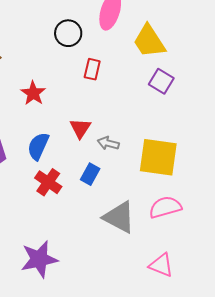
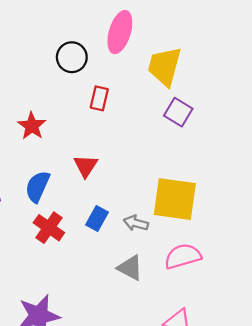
yellow trapezoid: (149, 41) -> (164, 66), turned 48
gray arrow: (108, 143) -> (136, 223), moved
gray triangle: (119, 217) -> (130, 268), size x0.7

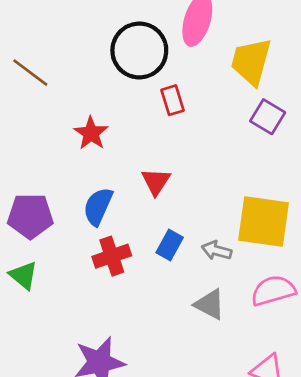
black circle: (72, 57) -> (139, 50), size x1.5
red rectangle: (99, 98) -> (172, 100), turned -30
red cross: (49, 228) -> (112, 256), turned 36

